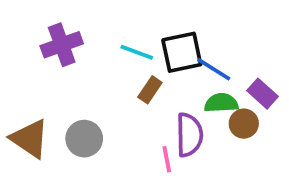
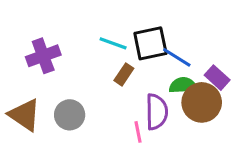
purple cross: (62, 45) -> (43, 56), moved
brown circle: (244, 124) -> (202, 102), size x1.6

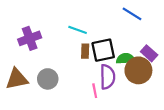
black square: (150, 43) -> (103, 50), moved
blue line: (177, 57) -> (132, 14), moved
brown rectangle: (124, 74) -> (85, 51), turned -32
brown triangle: (25, 115) -> (17, 79), turned -45

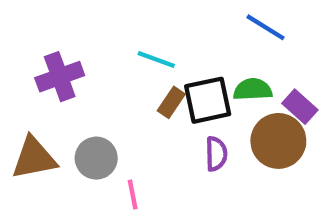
brown rectangle: (85, 51) -> (171, 102), turned 32
green semicircle: (126, 59) -> (253, 89), moved
purple semicircle: (107, 77) -> (216, 154), size x0.7
pink line: (95, 91) -> (133, 195), moved

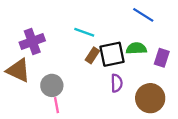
purple rectangle: (300, 107) -> (162, 58), turned 66
brown circle: (278, 141) -> (150, 98), moved
brown triangle: (34, 158) -> (18, 70), moved, turned 36
pink line: (133, 195) -> (56, 105), moved

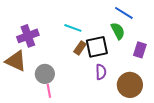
green semicircle: (136, 48) -> (118, 31), moved, turned 66

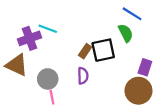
cyan line: (73, 28) -> (48, 29), moved
purple rectangle: (140, 50) -> (145, 67), moved
purple semicircle: (101, 72) -> (83, 76), moved

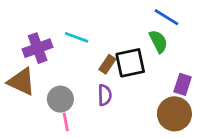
cyan line: (48, 29) -> (76, 37), moved

